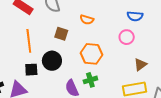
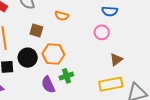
orange hexagon: (92, 54) -> (53, 54), moved

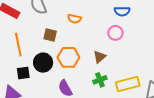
brown triangle: (116, 60) -> (100, 57), moved
green cross: (66, 76) -> (100, 80), moved

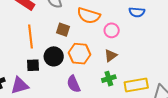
orange semicircle: (74, 19) -> (89, 16), size x1.6
pink circle: (115, 33) -> (112, 30), moved

